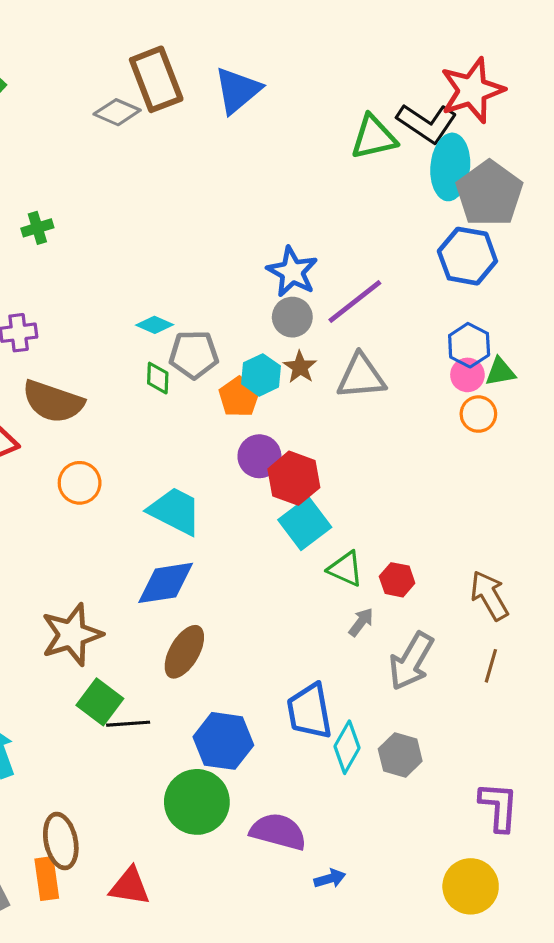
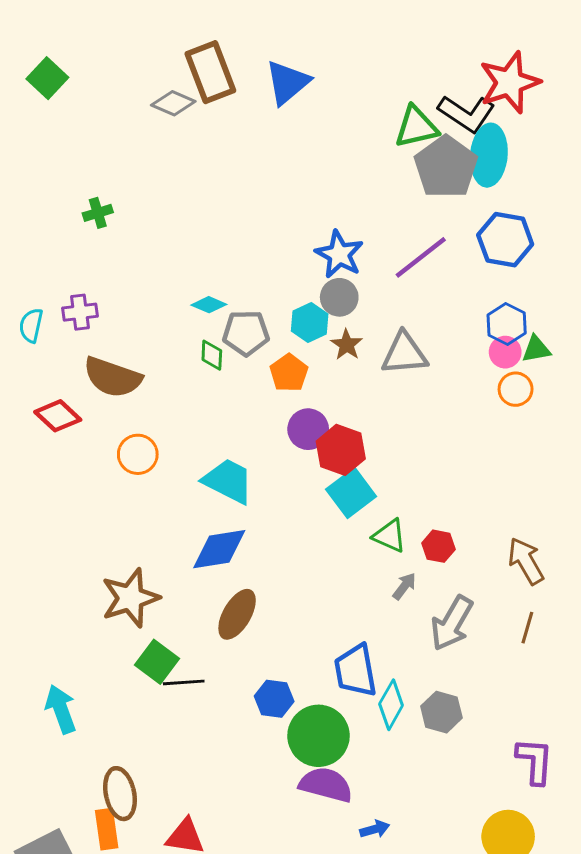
gray pentagon: (489, 194) -> (446, 167), moved
purple line: (355, 301) -> (421, 257), moved
cyan hexagon: (261, 375) -> (310, 322), moved
blue hexagon: (223, 741) -> (274, 699), size x0.7
green circle: (197, 802) -> (318, 736), moved

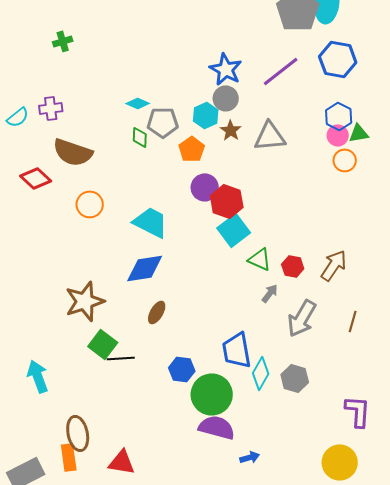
cyan semicircle: (31, 325) -> (18, 117), turned -140
brown arrow: (526, 561) -> (334, 265), moved, turned 64
brown ellipse: (237, 614) -> (157, 312), size x0.7

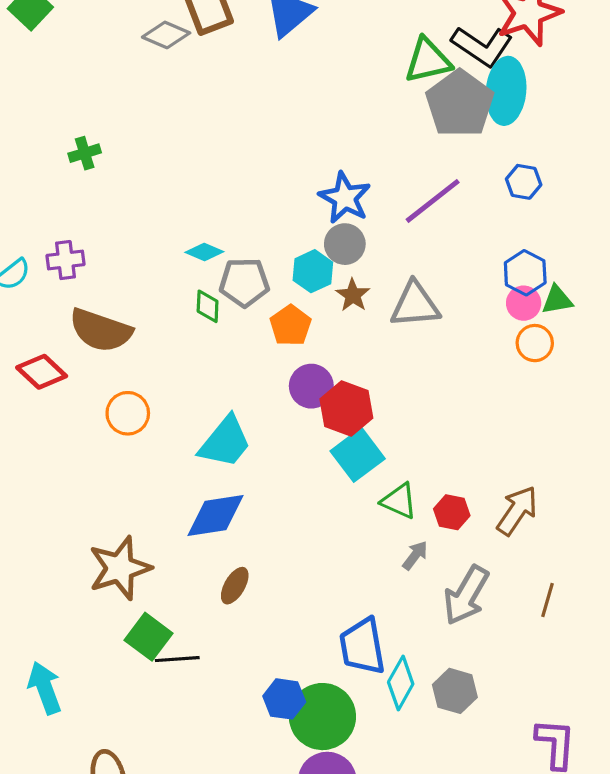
blue hexagon: (338, 59) -> (524, 182), size x0.6
cyan trapezoid: (151, 222) -> (225, 442), turned 102
blue hexagon: (182, 369) -> (284, 699), moved

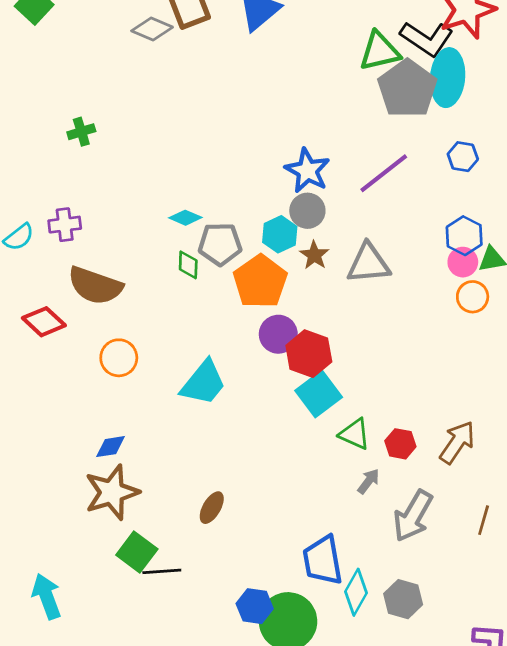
orange pentagon: (291, 325) -> (260, 281), size x1.5
blue diamond: (216, 515) -> (110, 447), moved, size x0.6

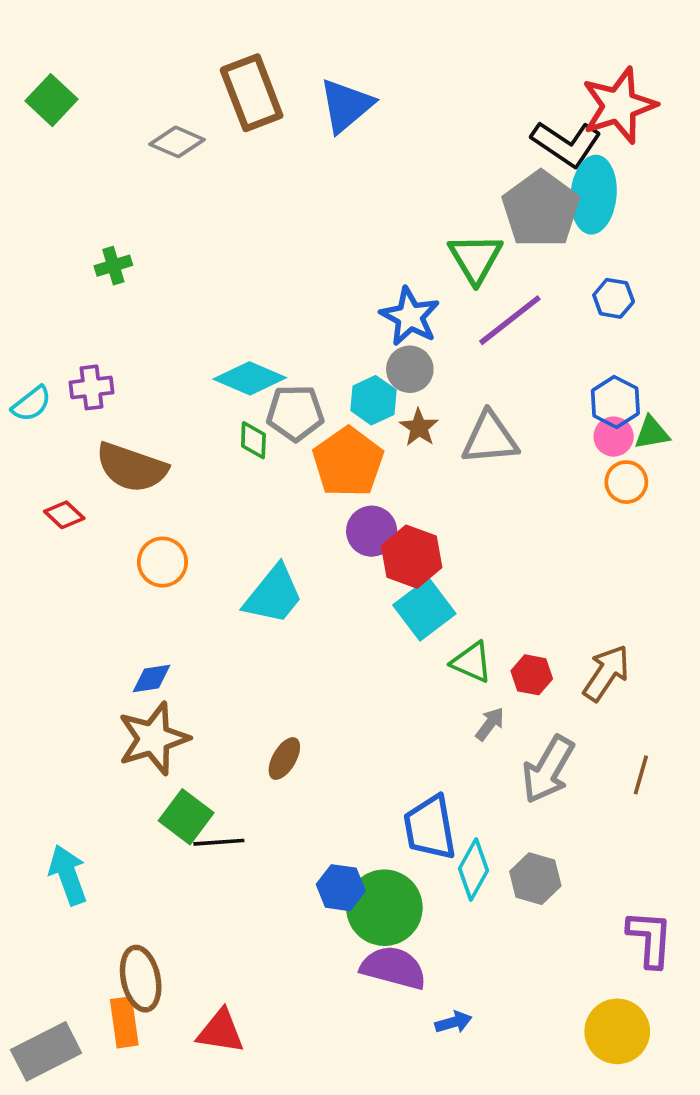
gray diamond: (152, 29) -> (177, 142), moved
green triangle: (380, 51) -> (475, 258), moved, turned -48
cyan diamond: (185, 218) -> (250, 378), size x1.6
red diamond: (44, 322) -> (64, 515), size x0.7

